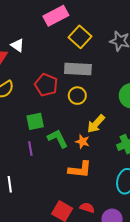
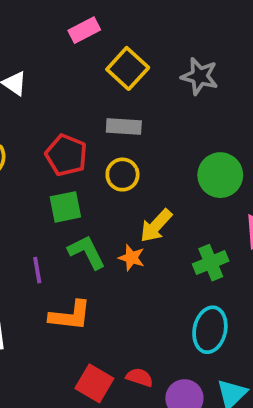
pink rectangle: (56, 16) -> (84, 30), size x0.7
gray rectangle: (78, 69) -> (124, 126), size x0.7
green square: (35, 121) -> (65, 207), moved
orange L-shape: (80, 169) -> (70, 316), moved

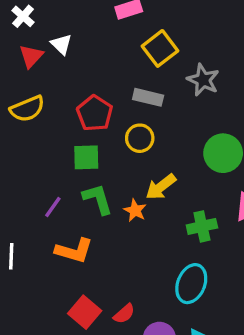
gray star: (200, 76) -> (203, 80), moved
purple line: (37, 270) -> (53, 207), turned 35
red semicircle: (140, 377) -> (124, 314), turned 110

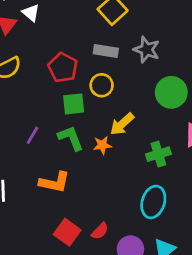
gray star: (203, 80) -> (147, 50), moved
green square: (86, 157) -> (74, 104), moved
purple line: (53, 207) -> (32, 135), moved
orange star: (135, 210) -> (102, 145), turned -30

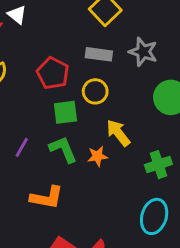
yellow arrow: (122, 124) -> (118, 133), turned 95

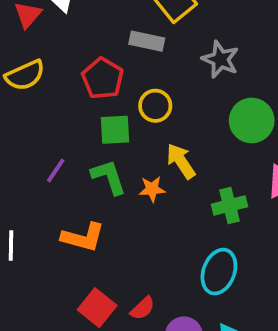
gray rectangle: (99, 54) -> (147, 41), moved

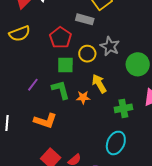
gray star: (220, 59) -> (110, 46), moved

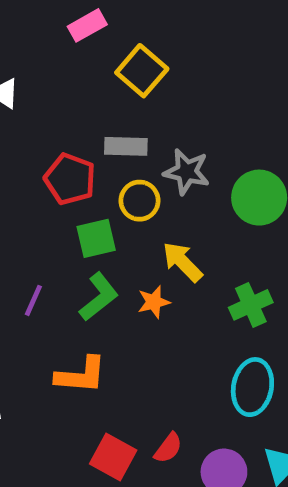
gray rectangle: (85, 19) -> (126, 146), moved
green L-shape: (61, 90) -> (99, 297), turned 80

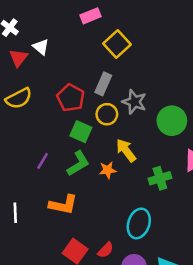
gray rectangle: (126, 146) -> (103, 84), turned -75
green square: (96, 238) -> (81, 132), turned 30
cyan ellipse: (252, 387) -> (139, 223), moved

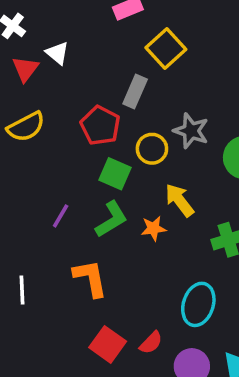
gray rectangle: (103, 84) -> (135, 91), moved
orange L-shape: (63, 205) -> (90, 278), turned -112

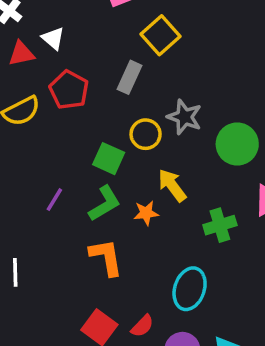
red triangle: (25, 69) -> (21, 54), turned 40
red pentagon: (100, 126) -> (69, 90), moved
orange L-shape: (90, 278) -> (106, 257), moved

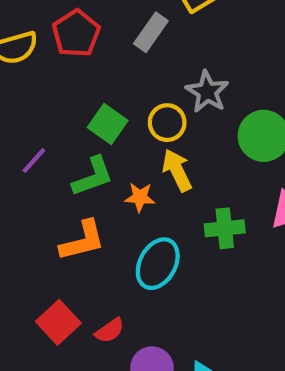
yellow circle: (146, 134) -> (167, 123), moved
orange L-shape: (106, 257) -> (82, 241), turned 75
cyan ellipse: (190, 289) -> (158, 264), moved

